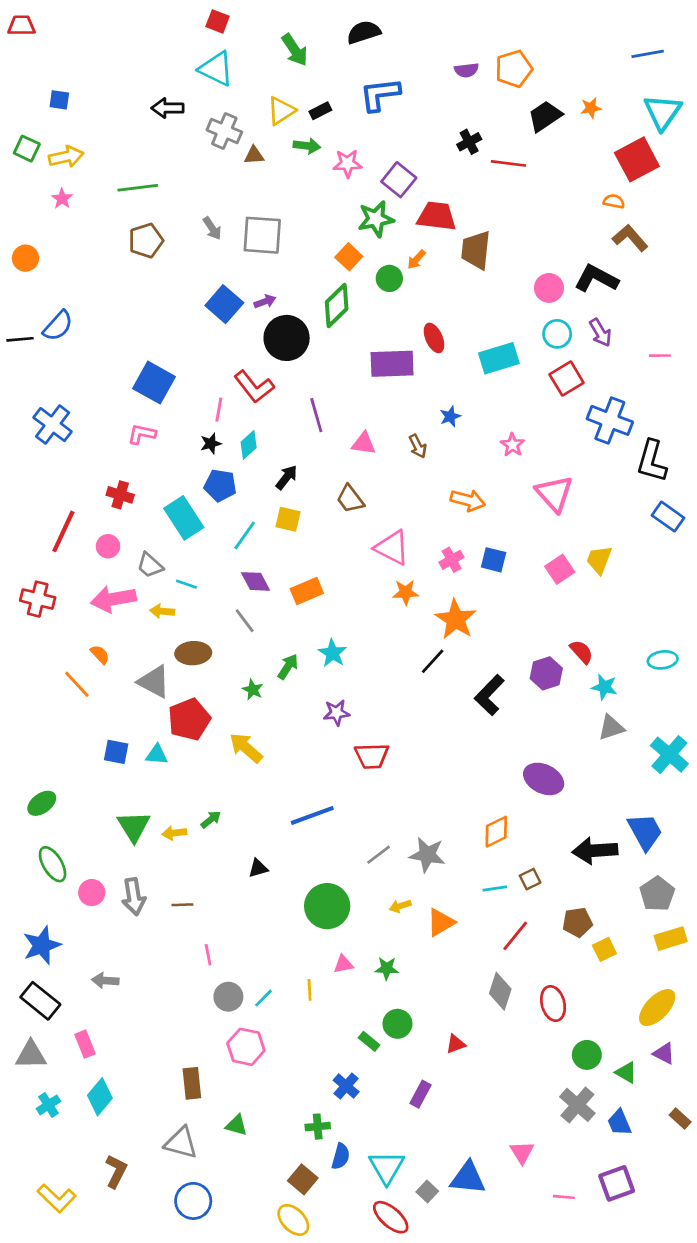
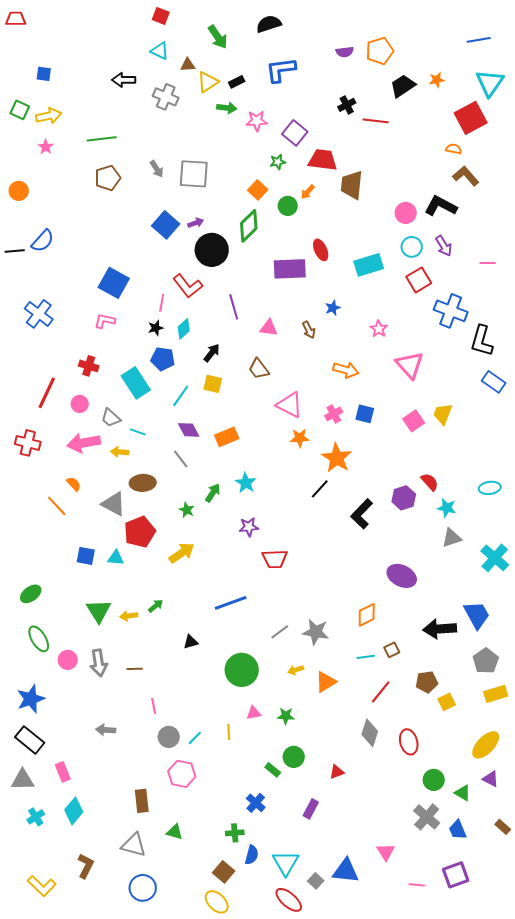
cyan triangle: (216, 69) -> (160, 51), size x0.7
brown triangle: (254, 155) -> (188, 65), moved
green star: (376, 219) -> (278, 162), size x0.6
yellow arrow: (246, 748) -> (182, 553), turned 104
gray arrow: (105, 980) -> (106, 730), moved

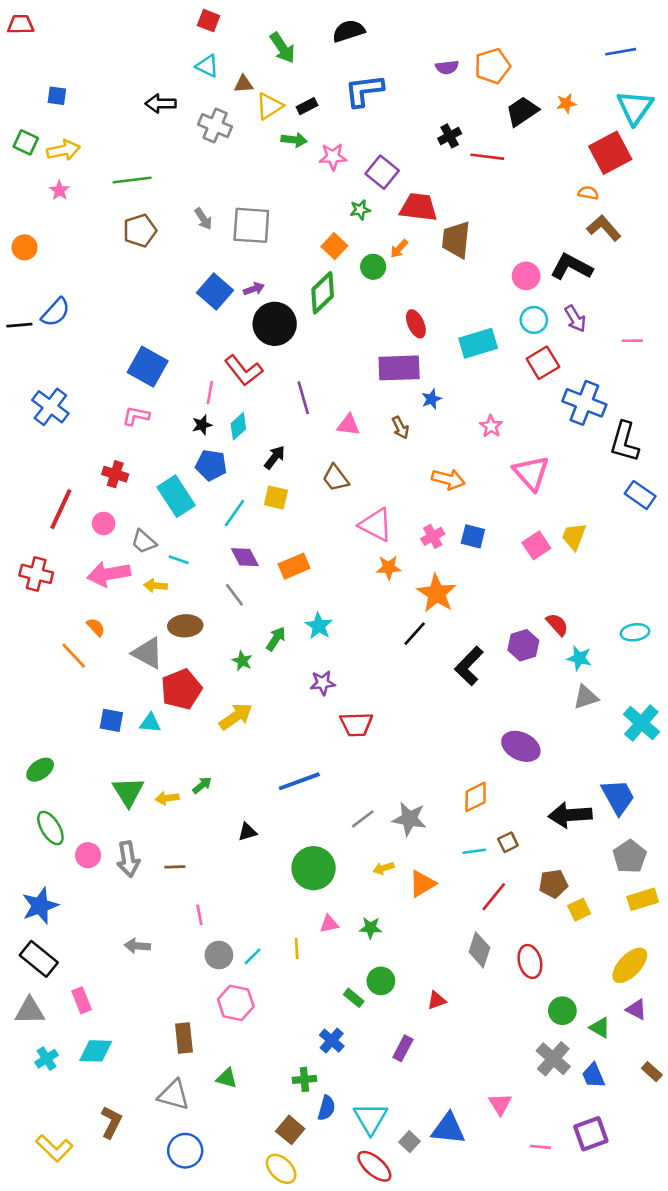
purple rectangle: (290, 269) -> (399, 368), moved
cyan diamond: (74, 811) -> (96, 1051), turned 52

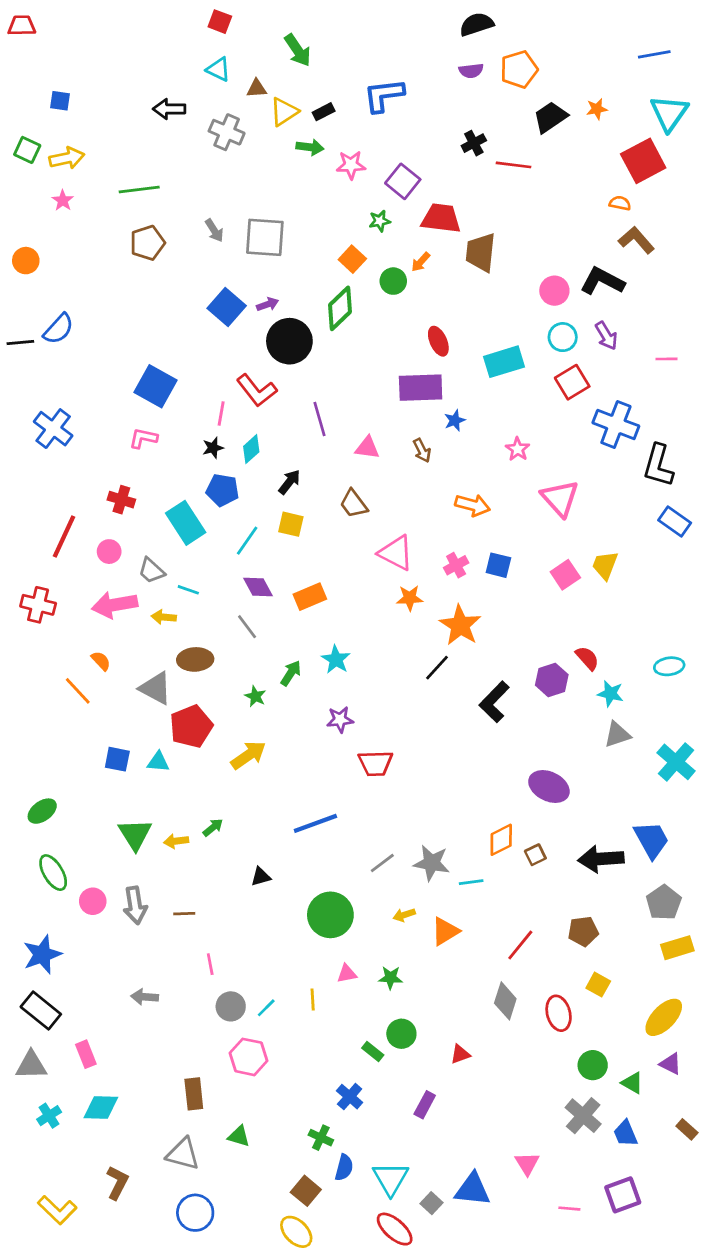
black semicircle: (349, 31) -> (477, 24), moved
brown square: (508, 842) -> (535, 855), moved
cyan line: (474, 851) -> (471, 882), moved
yellow square: (579, 910) -> (598, 985), moved, turned -35
green cross: (304, 1079) -> (321, 1138), turned 30

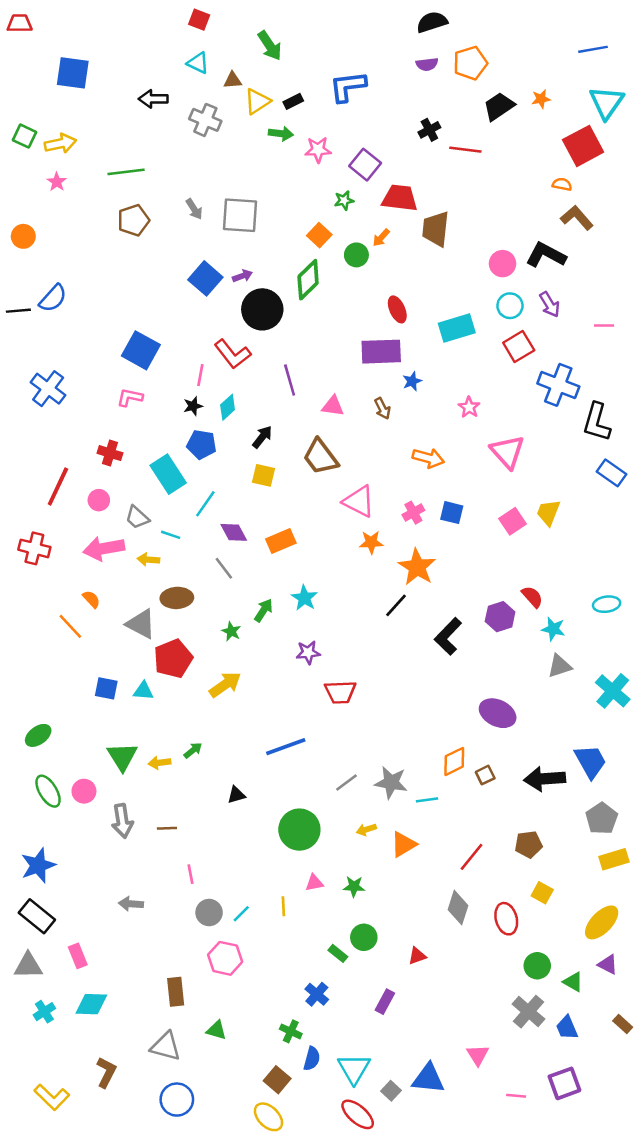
blue square: (60, 101) -> (73, 73), moved, size x1.8
brown trapezoid: (354, 504) -> (320, 457), size x1.4
cyan line: (247, 541) -> (205, 504), moved
pink circle: (93, 901) -> (84, 791), moved

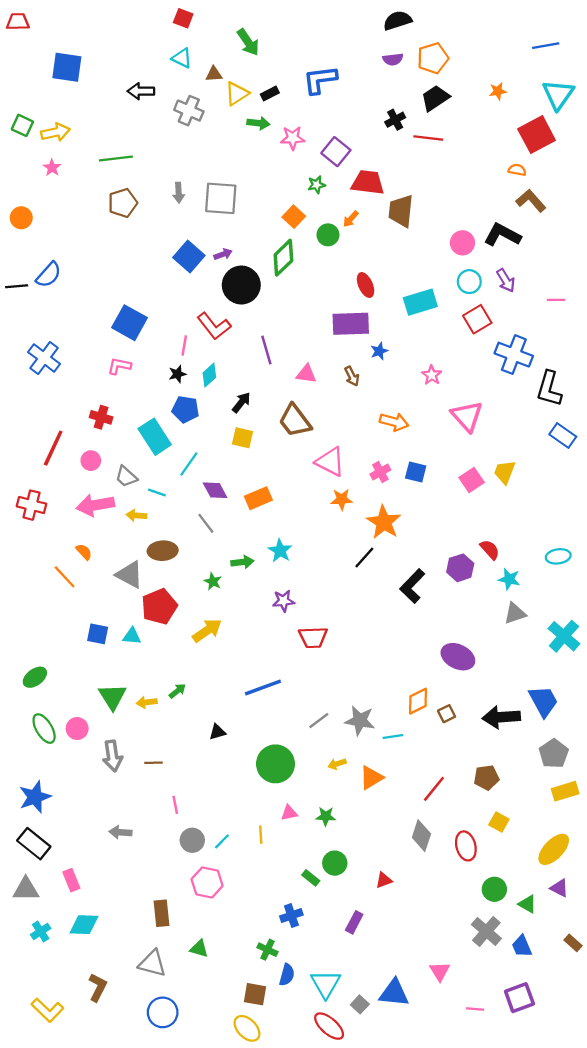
black trapezoid: (499, 106) -> (435, 98), moved
gray arrow: (194, 209) -> (179, 193), turned 30
green arrow: (264, 610) -> (242, 562), turned 50
blue cross: (317, 994) -> (291, 915), turned 30
brown square: (277, 1080) -> (255, 994), turned -30

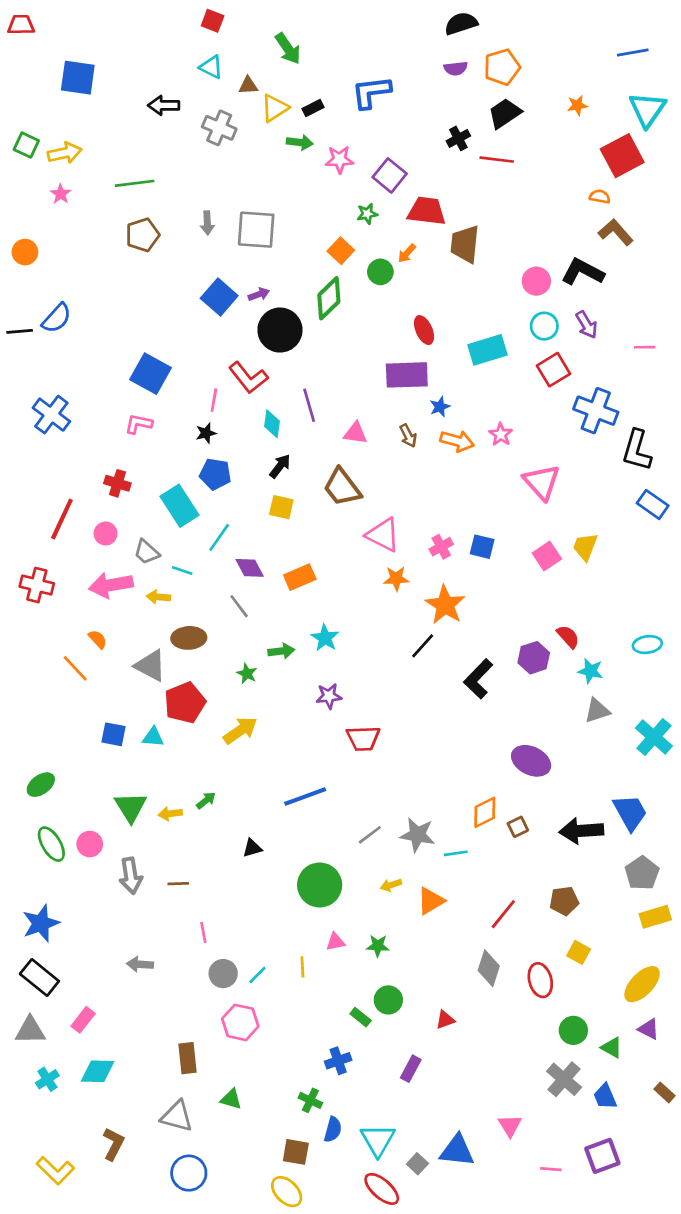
cyan diamond: (209, 375) -> (272, 424), moved, turned -40
orange arrow: (394, 422) -> (457, 441), moved
pink rectangle: (71, 880) -> (83, 1020), turned 60

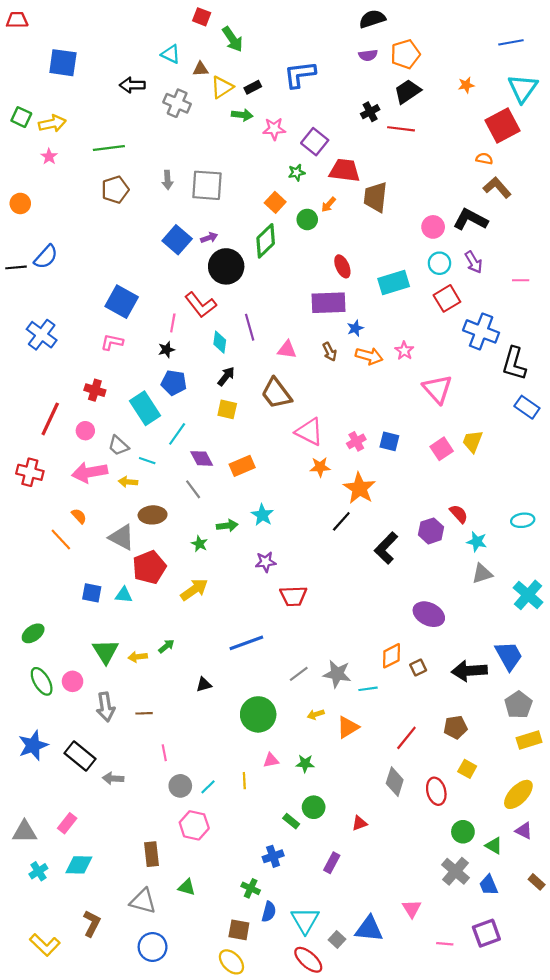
red square: (213, 21) -> (202, 17), moved
black rectangle: (39, 978) -> (80, 756), moved

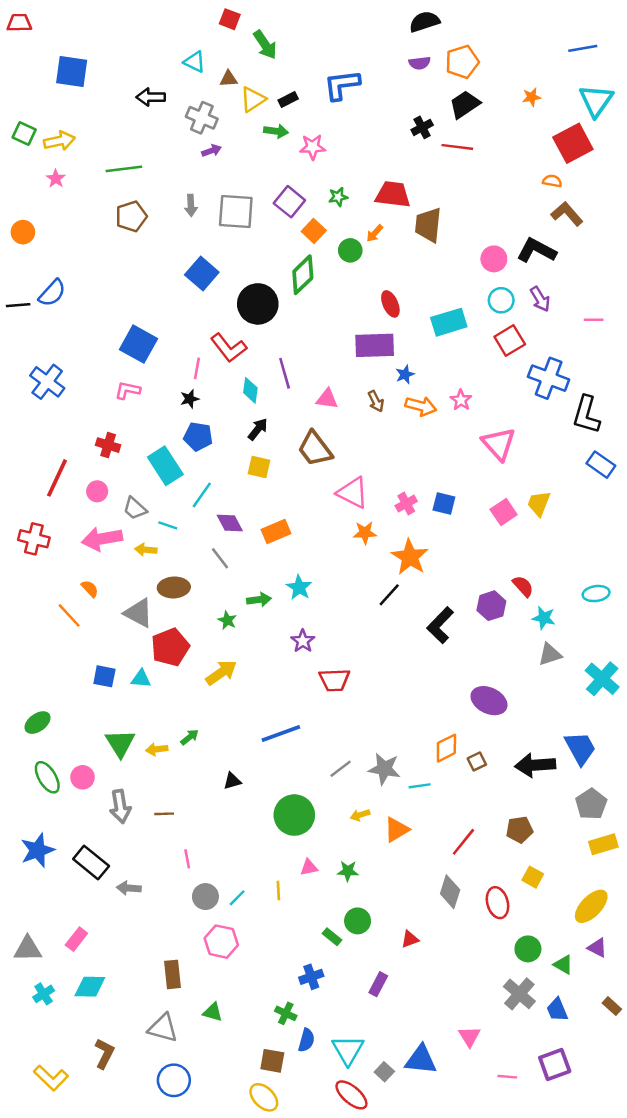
purple square: (315, 142) -> (289, 202), moved
purple arrow: (209, 238) -> (212, 151), moved
purple star: (266, 562) -> (303, 641), turned -30

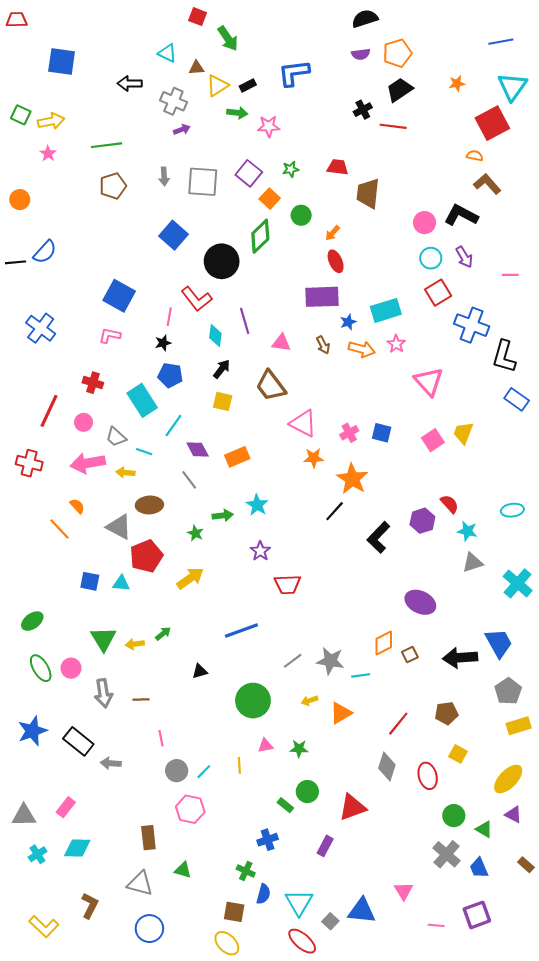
red trapezoid: (393, 194) -> (338, 167), size x0.7
orange arrow: (375, 233) -> (332, 233), moved
cyan rectangle: (449, 322) -> (386, 310), moved
red triangle: (410, 939) -> (352, 807), size x1.8

